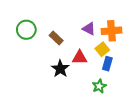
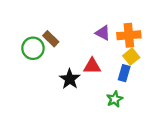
green circle: (26, 30) -> (33, 48), moved
brown rectangle: (56, 38) -> (51, 39), moved
yellow square: (102, 49) -> (131, 57), moved

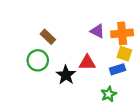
green circle: (33, 48) -> (38, 60), moved
yellow square: (131, 57) -> (124, 54), turned -32
blue rectangle: (124, 73) -> (118, 69), turned 56

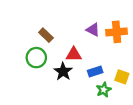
yellow square: (124, 54) -> (122, 77), moved
red triangle: (87, 63) -> (74, 54), moved
blue rectangle: (118, 69) -> (95, 72), moved

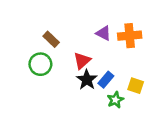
red triangle: (74, 54) -> (82, 61), turned -42
black star: (63, 72) -> (87, 80), moved
blue rectangle: (95, 72) -> (106, 80), turned -32

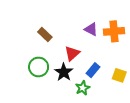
green circle: (40, 64) -> (39, 67), moved
black star: (87, 80) -> (64, 72), moved
green star: (115, 100) -> (83, 88), moved

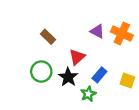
orange cross: (114, 31) -> (122, 33), turned 30

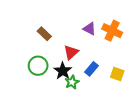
green star: (88, 94) -> (72, 82), moved

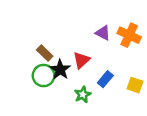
brown rectangle: (44, 34) -> (45, 53), moved
black star: (63, 71) -> (60, 70), moved

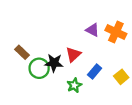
brown rectangle: (45, 53) -> (22, 52), moved
black star: (60, 70) -> (54, 63), turned -30
yellow square: (135, 85) -> (121, 77), turned 32

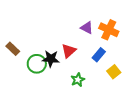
brown rectangle: (22, 52) -> (13, 49), moved
blue rectangle: (95, 71) -> (99, 55), moved
green star: (74, 85) -> (78, 80), moved

